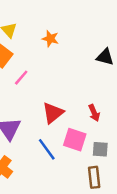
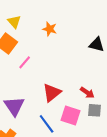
red arrow: (94, 113) -> (87, 93), turned -32
gray square: (100, 149) -> (94, 110), moved

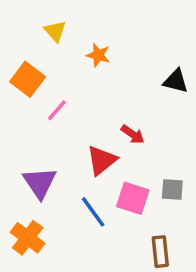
yellow triangle: (14, 22) -> (55, 31), moved
red arrow: (87, 93) -> (133, 134), moved

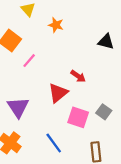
gray square: (172, 190) -> (104, 112), turned 32
blue line: (93, 212) -> (54, 143), moved

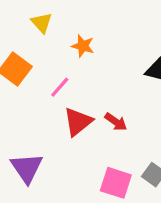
pink line: (29, 61) -> (60, 87), moved
red triangle: (58, 93) -> (78, 122), moved

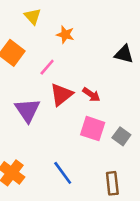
purple triangle: (27, 168) -> (27, 110), moved
pink square: (116, 183) -> (93, 129), moved

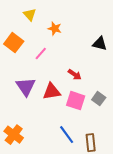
red triangle: (61, 95) -> (52, 92), moved, turned 30
gray square: (121, 136) -> (99, 99), moved
blue line: (63, 173) -> (67, 135), moved

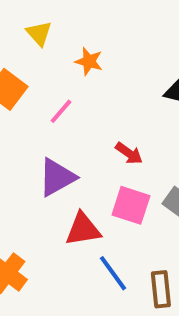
purple triangle: (26, 87) -> (57, 177), moved, turned 35
red triangle: (52, 92) -> (83, 229), moved

